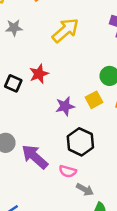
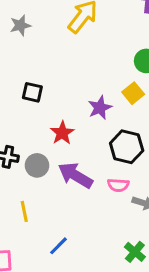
red star: (39, 74) -> (62, 133), moved

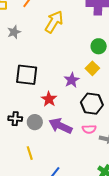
black square: (32, 92) -> (27, 75), size x1.6

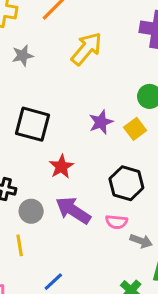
purple star: (72, 80) -> (101, 122), moved
gray circle: (35, 122) -> (31, 211), moved

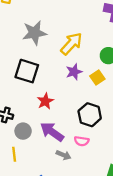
yellow arrow: (87, 49) -> (71, 44), moved
gray star: (23, 56) -> (34, 33), moved, size x1.6
gray arrow: (141, 241) -> (64, 155), moved

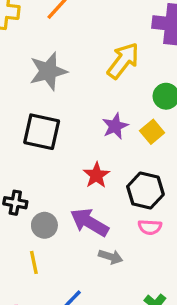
yellow arrow: (71, 44) -> (123, 61), moved
red star: (45, 101) -> (96, 175), moved
pink semicircle: (82, 141) -> (150, 227), moved

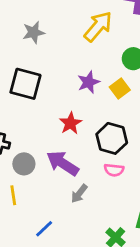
gray star: (48, 71) -> (34, 32), size x0.7
gray arrow: (111, 257) -> (79, 194), turned 108

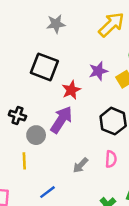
red star: (70, 123) -> (71, 90), moved
purple arrow: (63, 163) -> (61, 120), moved, turned 84
pink semicircle: (114, 170) -> (111, 159), moved, turned -98

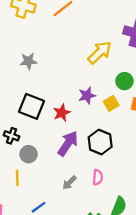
gray star: (56, 24) -> (28, 61), moved
black square: (44, 67) -> (32, 106), moved
purple arrow: (61, 120) -> (68, 143), moved

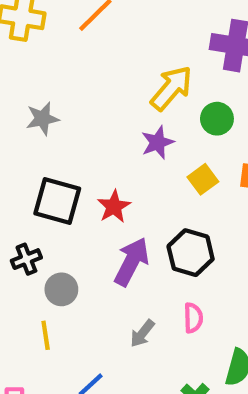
green circle: (124, 81) -> (217, 119), moved
purple star: (87, 96) -> (158, 142), moved
black cross: (11, 136) -> (26, 259), turned -35

